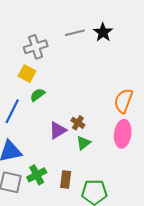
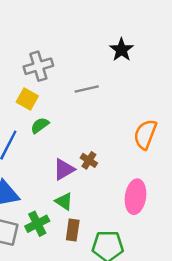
gray line: (75, 33) -> (87, 89), moved
pink ellipse: (123, 134) -> (136, 197), moved
green triangle: (83, 143) -> (64, 201), moved, turned -49

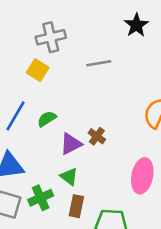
green semicircle: (40, 125) -> (47, 119), moved

